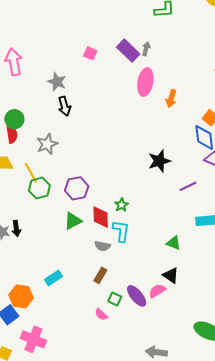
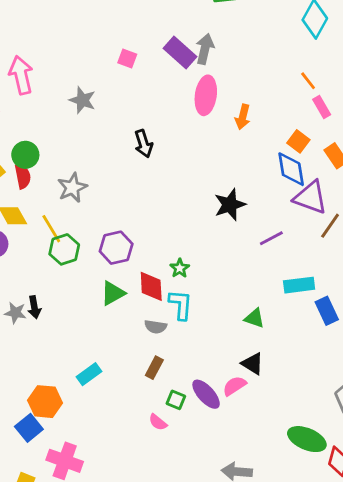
gray arrow: (146, 49) -> (205, 49), size x1.5
black arrow: (64, 106) -> (144, 144), moved

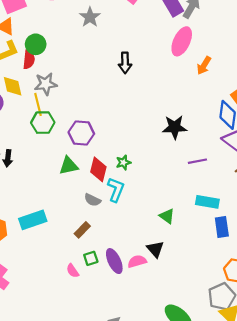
gray star: (72, 188) -> (46, 84), moved
cyan rectangle: (89, 374) -> (33, 220), size x1.4
green square: (176, 400) -> (91, 258), turned 32

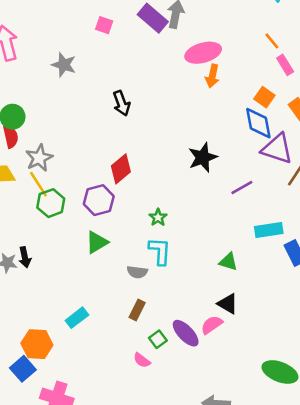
pink ellipse: (182, 41) -> (203, 53), moved, turned 68
red diamond: (98, 169) -> (121, 169), moved, turned 55
cyan rectangle: (33, 220) -> (77, 318), size x0.7

